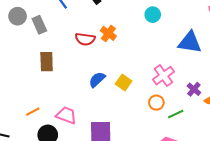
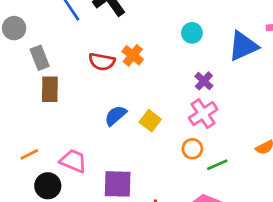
gray rectangle: (39, 25) -> (40, 58), moved
blue triangle: (190, 42) -> (243, 46), moved, turned -35
purple cross: (194, 89) -> (204, 81), moved

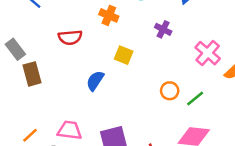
orange cross: (133, 55) -> (109, 15), moved
pink cross: (203, 114) -> (208, 53), moved
yellow square: (150, 121) -> (124, 55), moved

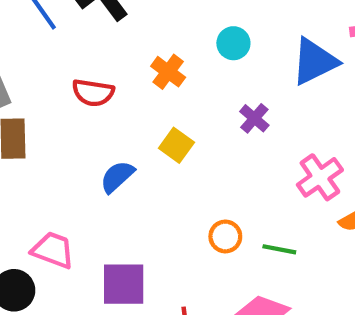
orange circle: (170, 91) -> (225, 236), moved
green line: (195, 99) -> (279, 249), turned 36

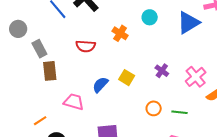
purple cross: (254, 118) -> (162, 71), moved
yellow square: (176, 145) -> (127, 78), moved
pink trapezoid: (53, 250) -> (74, 102), moved

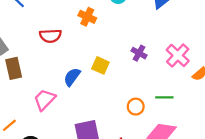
pink trapezoid: (74, 102) -> (45, 100), turned -55
orange circle: (154, 108) -> (136, 107), moved

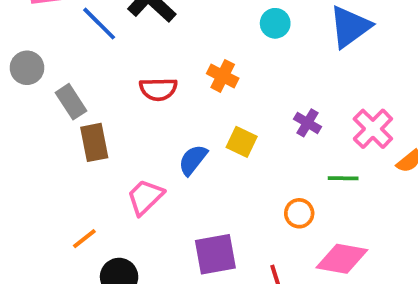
orange cross: (87, 17) -> (223, 76), moved
green line: (164, 97) -> (343, 178), moved

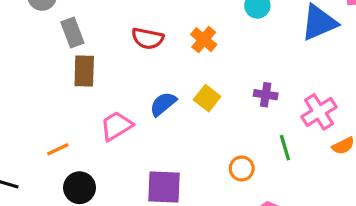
purple cross: (308, 123) -> (266, 95), turned -35
green line: (343, 178) -> (285, 148), turned 60

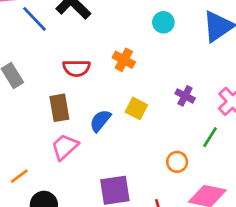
brown rectangle: (84, 71) -> (59, 108), moved
purple cross: (266, 95) -> (185, 96), turned 30
green line: (285, 148) -> (210, 137), turned 60

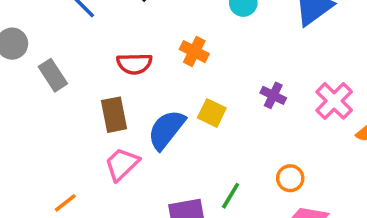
blue semicircle: (100, 121) -> (166, 130), size x1.4
green line: (210, 137) -> (231, 196), moved
orange circle: (177, 162) -> (290, 178), moved

